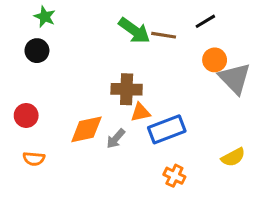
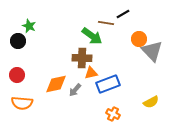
green star: (45, 17) -> (29, 26), moved
black line: (205, 21) -> (123, 14), moved
green arrow: (134, 31) -> (92, 36), moved
black circle: (37, 51) -> (18, 41), moved
orange semicircle: (34, 159) -> (22, 103), size x1.5

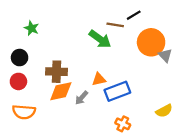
orange circle: (139, 39) -> (151, 42), size x1.6
black circle: (18, 41) -> (20, 58), moved
gray triangle: (152, 51) -> (165, 55), size x0.6
brown cross: (82, 58) -> (56, 72), moved

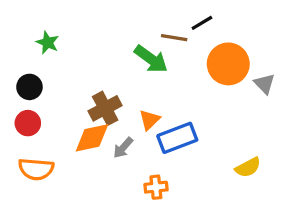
gray triangle: (165, 55) -> (264, 84), moved
brown cross: (56, 72) -> (105, 108), moved, turned -30
orange triangle: (99, 79) -> (149, 120), turned -32
orange cross: (123, 124) -> (156, 187), moved, turned -32

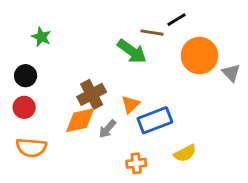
yellow semicircle: (248, 167) -> (185, 153), moved

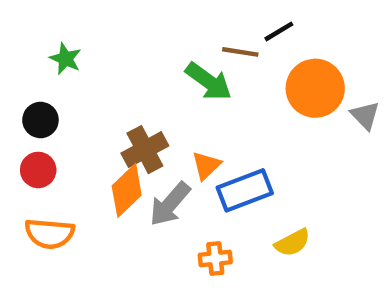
orange diamond: (80, 120) -> (127, 190), turned -32
gray arrow: (107, 129) -> (170, 204), size x1.5

